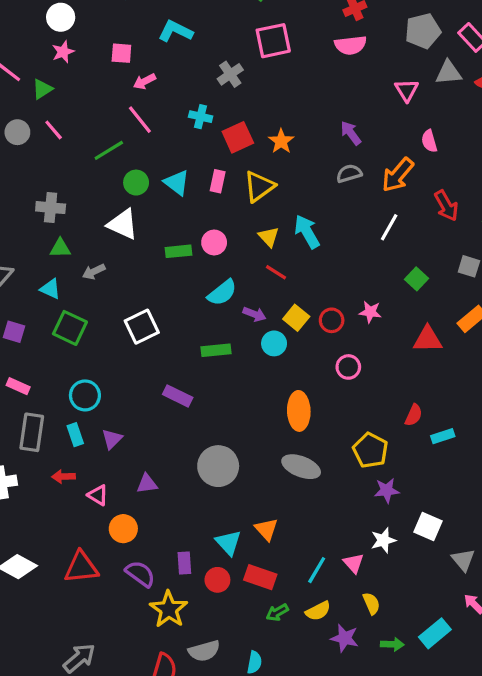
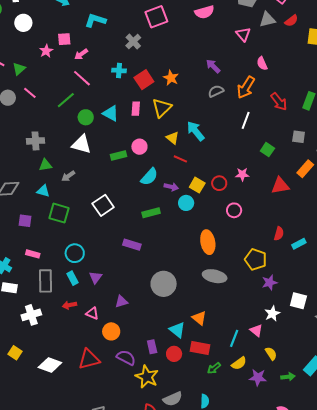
pink star: (63, 52) -> (46, 51), moved

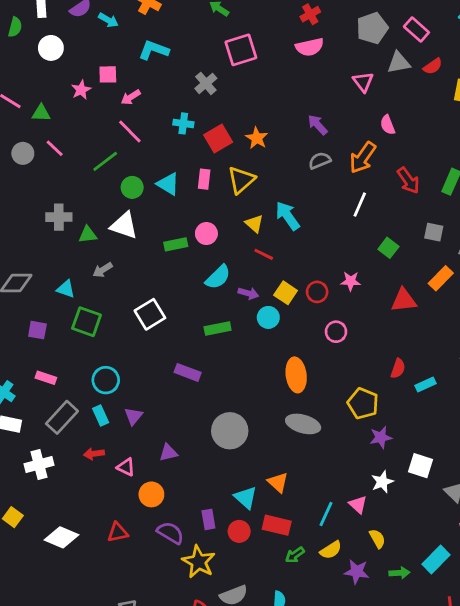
green triangle: (19, 69) -> (41, 113), turned 40
green triangle: (45, 165) -> (88, 235), moved
gray rectangle: (46, 281) -> (62, 417), turned 40
red triangle: (89, 359) -> (118, 532), size x0.7

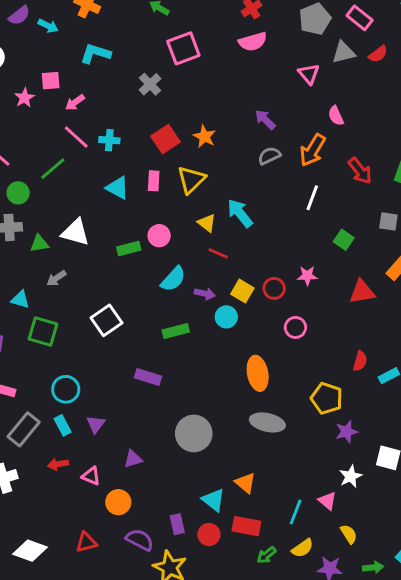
cyan cross: (183, 123) -> (109, 140), moved
green circle: (132, 187) -> (18, 193), moved

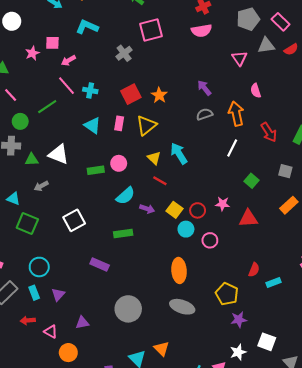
orange arrow: (313, 150) -> (236, 114), turned 130
red triangle: (362, 292) -> (248, 218), moved
cyan circle: (226, 317) -> (186, 229), moved

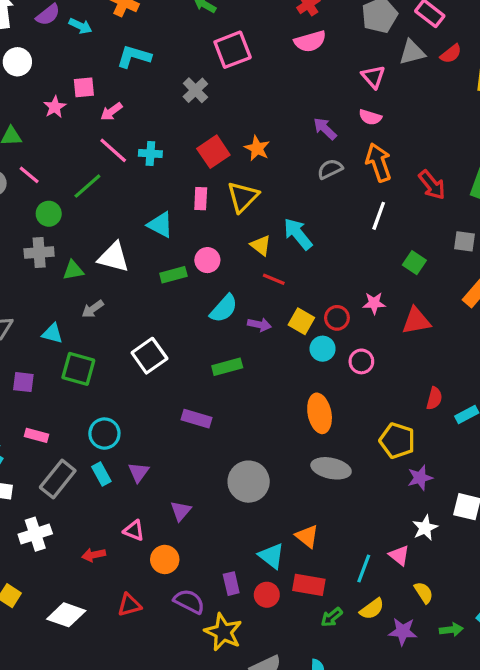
pink semicircle: (256, 91) -> (370, 117), moved, turned -48
cyan triangle: (92, 126) -> (160, 225), moved
red arrow: (28, 320) -> (94, 555), moved
purple triangle: (82, 323) -> (181, 511), turned -32

